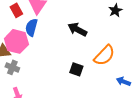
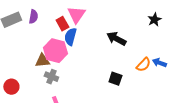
red rectangle: (16, 10) -> (62, 24), moved
orange semicircle: (104, 55) -> (143, 65), size x0.7
blue arrow: (123, 81) -> (159, 63), moved

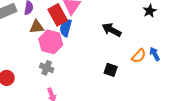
red rectangle: (62, 24) -> (58, 15), size x1.5
brown triangle: (42, 61) -> (37, 27), moved
blue arrow: (159, 63) -> (155, 54), turned 40

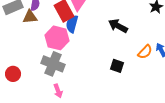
brown triangle: (37, 27) -> (30, 17), moved
gray cross: (47, 68) -> (53, 64), size x1.6

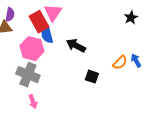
blue semicircle: (72, 24) -> (47, 35), turned -30
black arrow: (118, 26) -> (76, 46), moved

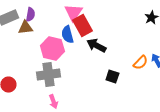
red rectangle: (39, 22) -> (82, 26), moved
gray cross: (28, 75) -> (48, 74), turned -30

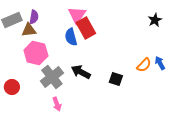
black arrow: (96, 46) -> (81, 72), moved
pink hexagon: (52, 48) -> (36, 53), moved
gray cross: (48, 74) -> (52, 77), turned -30

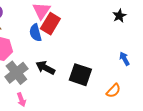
red rectangle: (86, 28) -> (50, 24), turned 60
orange semicircle: (144, 65) -> (113, 91), moved
black square: (116, 79) -> (80, 75), size x1.6

